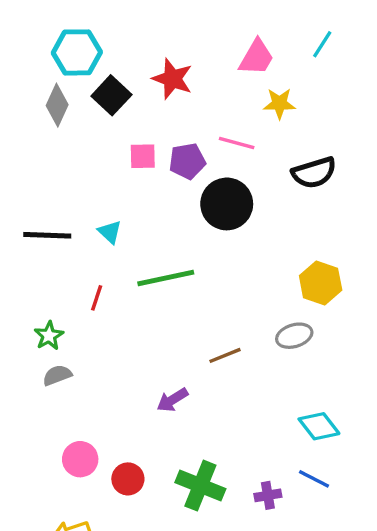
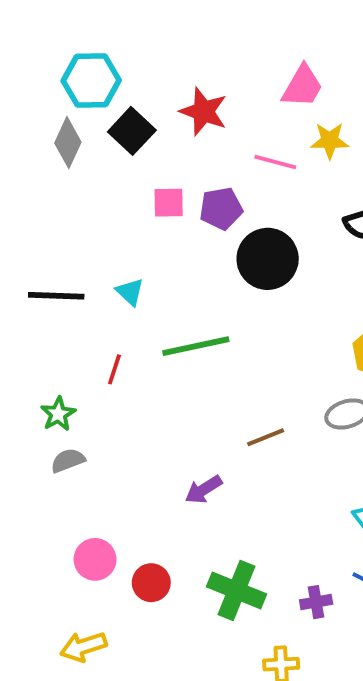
pink line: (237, 143) -> (275, 162), moved

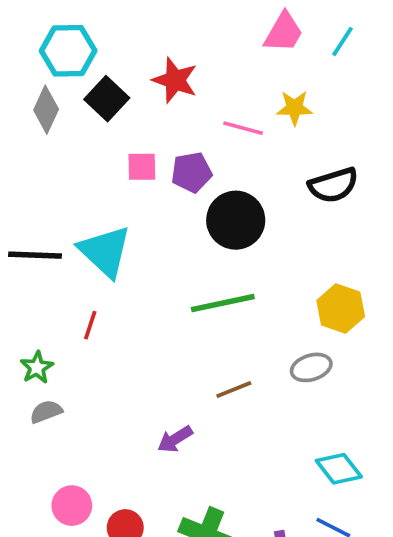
pink trapezoid: (302, 86) -> (284, 32), moved
cyan triangle: (130, 292) -> (105, 251), size x2.0
green line: (196, 346) -> (223, 303), moved

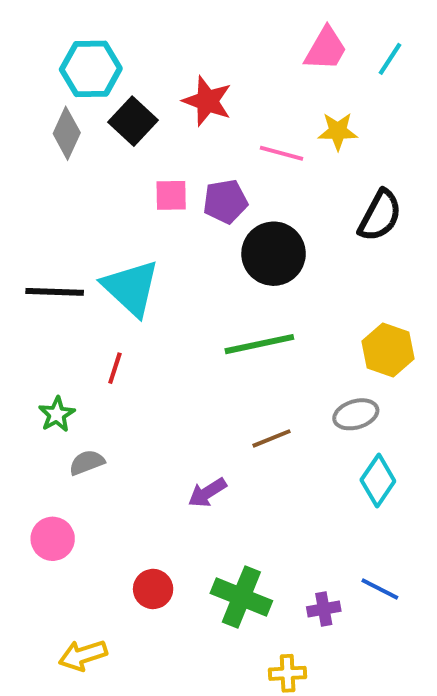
black semicircle: (333, 185) -> (380, 216), turned -45
gray semicircle: (46, 412) -> (87, 462), moved
cyan diamond: (339, 469) -> (378, 481), moved, turned 72
pink circle: (72, 506) -> (53, 539), moved

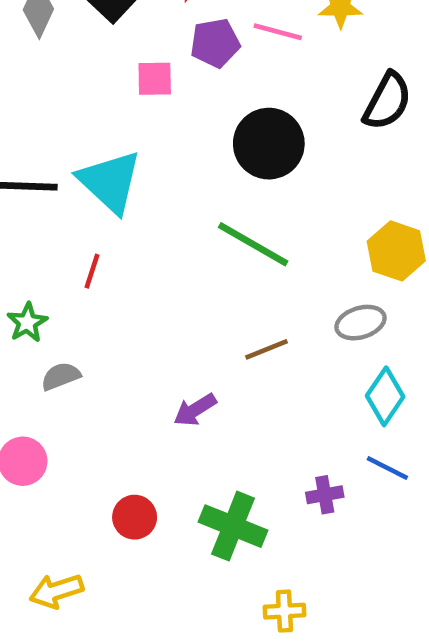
purple pentagon: (225, 201) -> (215, 43), moved
green line: (259, 344) -> (253, 244), turned 42
blue line: (380, 589) -> (387, 468), moved
purple cross: (324, 609) -> (325, 495), moved

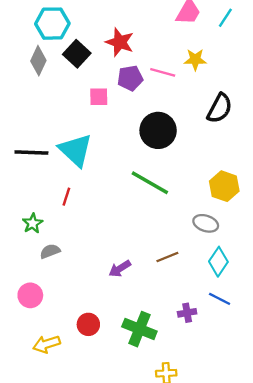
gray ellipse: (360, 323) -> (206, 223), turned 35
brown line: (267, 349) -> (167, 257), moved
yellow arrow: (56, 591) -> (47, 344), moved

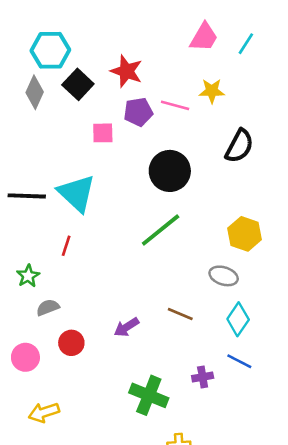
green line: (150, 183) -> (161, 230), turned -69
brown line: (167, 257) -> (180, 314), turned 45
red circle: (88, 324) -> (71, 343), moved

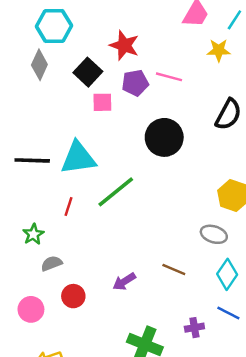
black square: (78, 84) -> (88, 72), moved
yellow star: (212, 91) -> (219, 50), moved
cyan triangle: (77, 193) -> (78, 158), turned -51
green line: (161, 230) -> (116, 192), moved

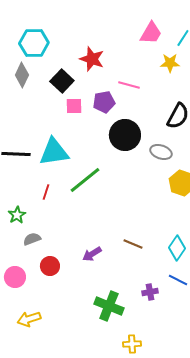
purple pentagon: (135, 83) -> (104, 102), moved
gray ellipse: (214, 234) -> (161, 152), moved

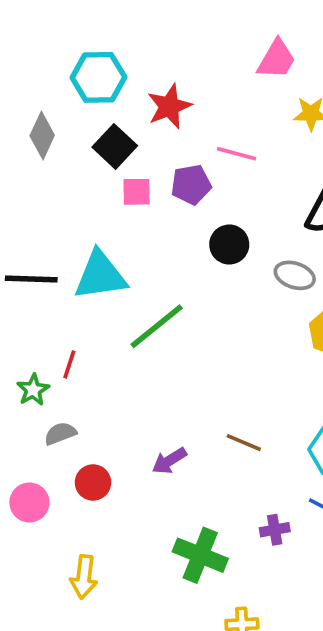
cyan hexagon: (34, 43) -> (98, 77), moved
red star: (92, 59) -> (169, 106), turned 30
black circle: (125, 135) -> (229, 245), size x0.7
red line: (46, 192) -> (69, 364), moved
yellow arrow: (29, 319) -> (84, 577), moved, turned -65

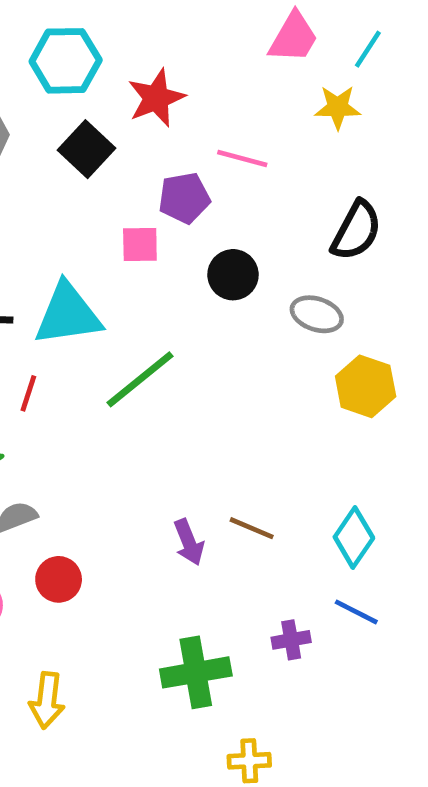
pink square: (137, 192) -> (140, 244), moved
red line: (69, 364) -> (28, 393), moved
purple arrow: (169, 461) -> (189, 542), moved, turned -80
green cross: (200, 555) -> (196, 672), turned -32

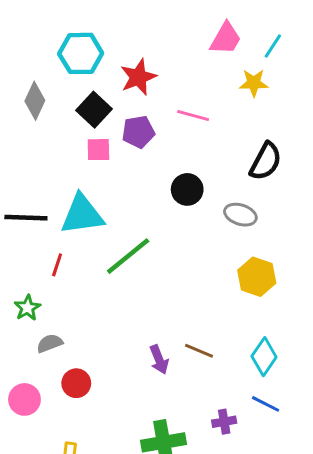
purple pentagon: (184, 198) -> (138, 132), moved
pink square: (140, 244) -> (98, 150), moved
yellow hexagon: (366, 386) -> (257, 277), moved

